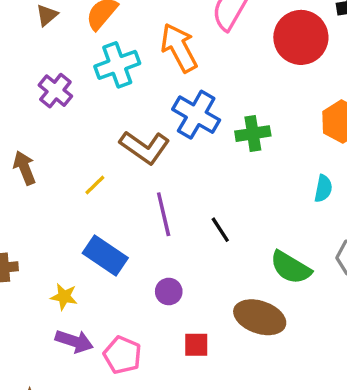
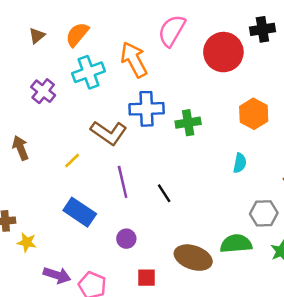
blue cross: (196, 115) -> (147, 109), turned -32
green semicircle: (291, 267) -> (236, 244), moved, turned 144
yellow star: (64, 297) -> (27, 242), moved

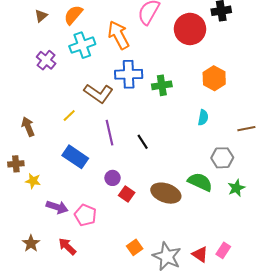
brown arrow: (20, 148) -> (28, 127), moved
green semicircle: (236, 244) -> (200, 182), turned 30
red square: (147, 278) -> (127, 194), moved, turned 35

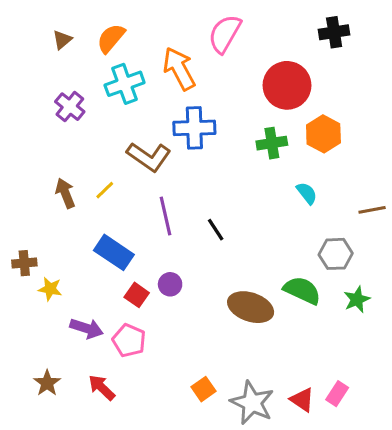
red circle: (190, 29) -> (287, 85), moved
green cross: (162, 85) -> (272, 143), moved
cyan semicircle: (203, 118) -> (307, 193), turned -49
brown arrow: (28, 127) -> (65, 193), moved
red square: (127, 194) -> (137, 295), moved

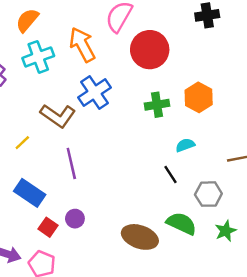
red circle: (287, 85) -> (150, 50), moved
blue cross: (194, 128) -> (95, 92), turned -32
cyan semicircle: (307, 193) -> (185, 145), turned -72
black line: (216, 230) -> (170, 175), moved

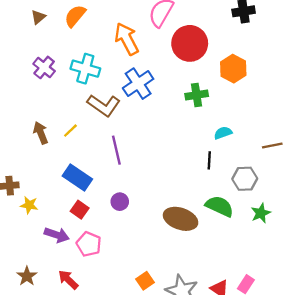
cyan cross: (38, 57) -> (85, 69), moved, turned 36
orange hexagon: (199, 97) -> (233, 69), moved
black line: (170, 175) -> (209, 160), turned 36
red square: (48, 227) -> (80, 210), moved

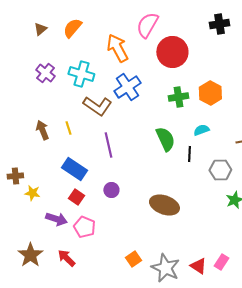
orange hexagon: (233, 69) -> (210, 93), moved
yellow line: (70, 131) -> (68, 128), turned -64
green semicircle: (220, 206) -> (165, 139), moved, turned 40
brown star: (27, 276) -> (30, 255), size x1.4

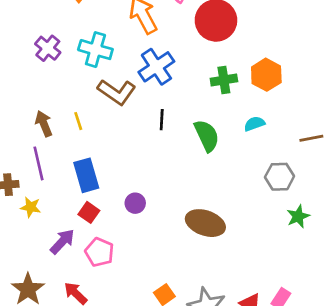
purple line: (108, 145) -> (39, 163), moved
black line: (189, 154) -> (162, 120), moved
blue rectangle: (74, 169) -> (86, 175), turned 40
purple arrow: (56, 219) -> (62, 242), turned -65

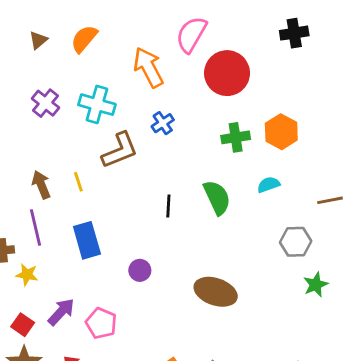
blue cross: (156, 67) -> (163, 123), size x0.6
brown L-shape: (117, 92) -> (120, 150), turned -57
black line: (162, 120) -> (168, 206), moved
red square: (89, 212) -> (23, 325), moved

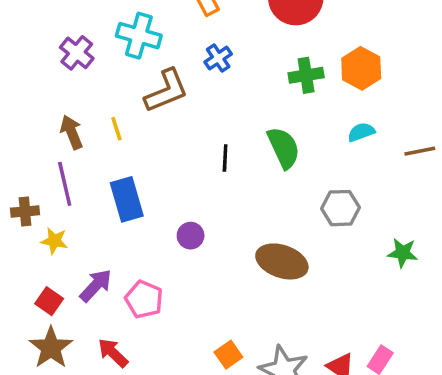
purple cross: (45, 103) -> (77, 53), moved
cyan semicircle: (268, 185) -> (361, 132), moved
gray hexagon: (296, 242) -> (341, 208), moved
green star: (316, 285) -> (403, 253), turned 30

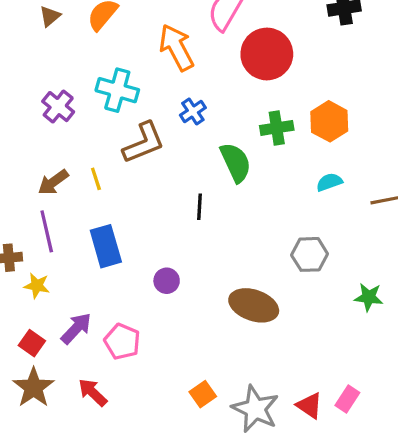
brown arrow: (72, 132) -> (53, 182), turned -104
green semicircle: (284, 148) -> (236, 162), moved

